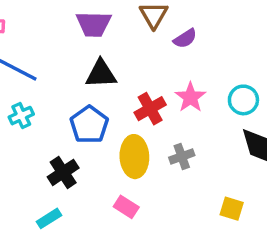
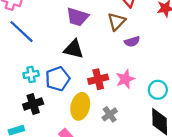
cyan cross: (21, 116) -> (31, 74), moved
gray cross: (182, 156) -> (110, 114), turned -32

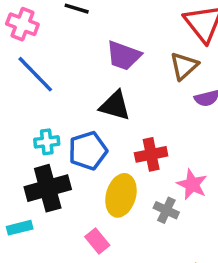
pink star: (125, 79) -> (192, 184), moved, turned -30
black cross: (33, 104) -> (48, 188), size x1.4
gray cross: (110, 114) -> (166, 210), turned -32

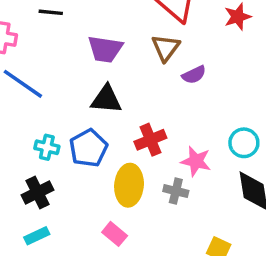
cyan cross: (47, 142) -> (47, 147), turned 30
black cross: (48, 188) -> (38, 192), moved, size x0.7

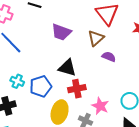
purple semicircle: (194, 75) -> (109, 57), turned -144
black triangle: (106, 99) -> (67, 68), moved

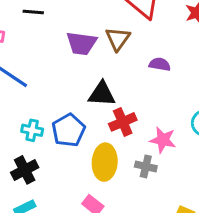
brown triangle: (96, 38) -> (118, 39), moved

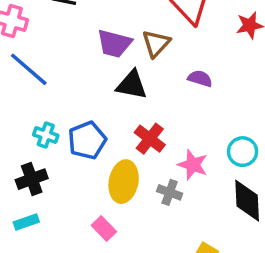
black triangle: (102, 94) -> (132, 85), moved
red cross: (123, 122) -> (150, 139), turned -36

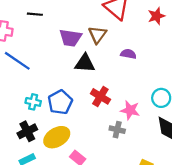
yellow ellipse: (124, 182) -> (57, 137), moved, turned 55

